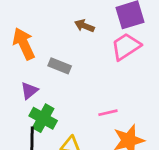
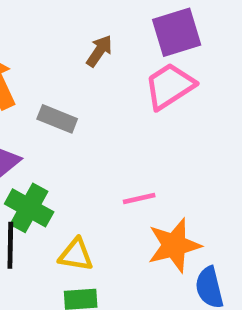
brown arrow: (84, 26) -> (99, 51), turned 102

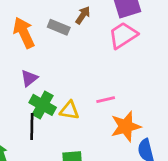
gray rectangle: (57, 119) -> (59, 27), moved
yellow triangle: (76, 255) -> (69, 110), moved

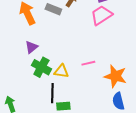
black line: (32, 126) -> (52, 93), moved
orange star: (126, 126) -> (115, 76), moved, turned 30

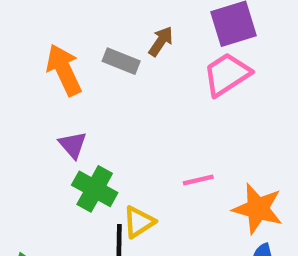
purple triangle: (31, 47) -> (73, 145), turned -32
yellow triangle: (61, 71) -> (139, 222), moved, turned -42

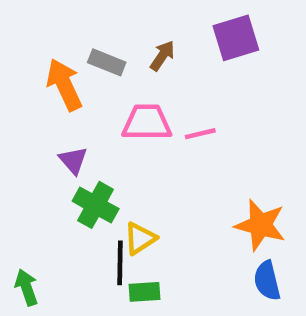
gray rectangle: (121, 61) -> (107, 62), moved
pink trapezoid: (227, 74) -> (147, 123), moved, turned 33
pink line: (198, 180) -> (200, 134), moved

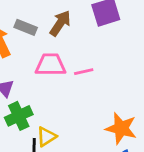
brown arrow: (162, 56) -> (60, 23), size x1.4
green cross: (96, 205) -> (19, 116), turned 36

